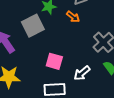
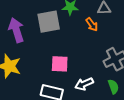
pink square: (54, 61) -> (60, 64), turned -30

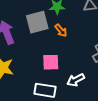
orange arrow: (92, 24) -> (61, 30), moved

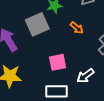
orange arrow: (61, 30) -> (77, 28), moved

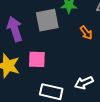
pink square: (58, 62) -> (37, 59), moved

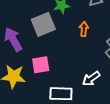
orange arrow: (86, 33) -> (84, 29), turned -128

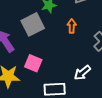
pink square: (41, 65) -> (33, 63), turned 36

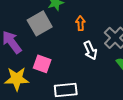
white arrow: (82, 73) -> (90, 51), moved, turned -72

